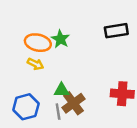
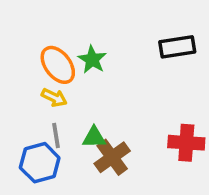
orange ellipse: (38, 43) -> (58, 65), turned 40
gray line: (58, 112) -> (56, 136), moved

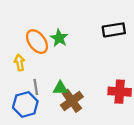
yellow arrow: (54, 98) -> (20, 62), moved, turned -126

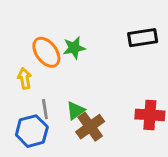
green star: (59, 38) -> (74, 48), turned 30
green triangle: (60, 88) -> (76, 111), turned -35

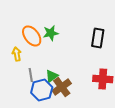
black rectangle: (143, 38) -> (98, 38), moved, turned -72
blue hexagon: (32, 131) -> (42, 90), moved

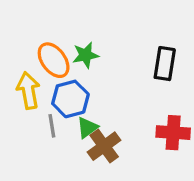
yellow arrow: (17, 54) -> (28, 90), size x1.5
blue hexagon: (42, 90) -> (70, 99), moved

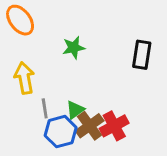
orange ellipse: (54, 60) -> (20, 20), moved
blue hexagon: (70, 99) -> (61, 132), moved
red cross: (173, 133) -> (114, 126), moved, turned -32

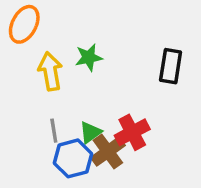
orange ellipse: (20, 20) -> (24, 24), turned 64
yellow arrow: (24, 78) -> (50, 71), moved
red cross: (114, 126) -> (132, 132), moved

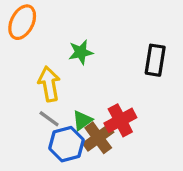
yellow arrow: (50, 71) -> (49, 84), moved
gray line: (54, 131) -> (49, 119), turned -45

